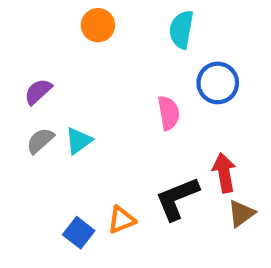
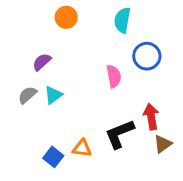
purple semicircle: (38, 92) -> (42, 62), moved
orange triangle: (121, 220) -> (82, 148), turned 30

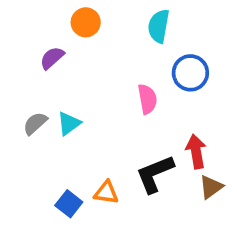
purple semicircle: (42, 62) -> (52, 58), moved

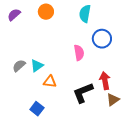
purple semicircle: (52, 58) -> (14, 15), moved
orange triangle: (106, 193) -> (50, 82), moved

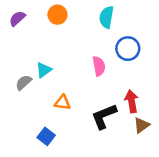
cyan triangle: (37, 66) -> (44, 70), moved

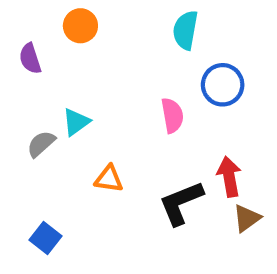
orange circle: (57, 15) -> (80, 26), moved
purple semicircle: (17, 18) -> (30, 59), moved, turned -66
blue square: (46, 136) -> (45, 238), moved

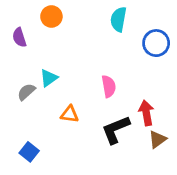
blue circle: (223, 85) -> (156, 43), moved
pink semicircle: (172, 115) -> (109, 86), moved

